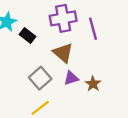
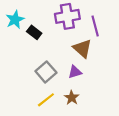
brown triangle: (63, 53) -> (82, 48), moved
brown star: (93, 84) -> (72, 98), moved

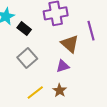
purple line: (95, 26) -> (91, 31), moved
gray square: (46, 72) -> (27, 58), moved

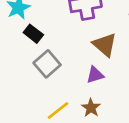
black rectangle: (24, 29) -> (33, 34), moved

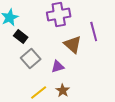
purple triangle: (95, 75) -> (58, 66), moved

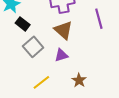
brown triangle: (73, 44) -> (63, 30), moved
brown star: (63, 90) -> (79, 80), moved

